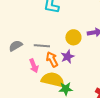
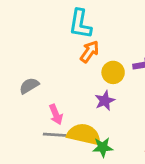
gray line: (42, 46) -> (55, 135), moved
orange arrow: (52, 59) -> (90, 52), moved, turned 63

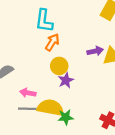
yellow circle: (113, 72) -> (59, 66), moved
pink arrow: (56, 114) -> (28, 93), turned 126

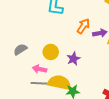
orange arrow: (52, 42) -> (83, 26), moved
yellow circle: (59, 66) -> (51, 52), moved

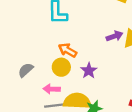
orange arrow: (83, 26) -> (68, 50), moved, turned -84

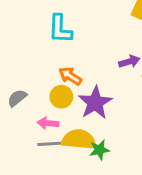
purple star: (89, 71) -> (95, 103), size x1.6

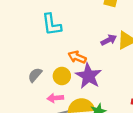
orange arrow: (70, 76) -> (77, 57), moved
gray semicircle: (17, 98) -> (35, 75), moved

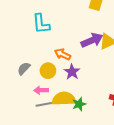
purple arrow: (109, 40) -> (92, 40), size x1.5
purple star: (89, 76) -> (72, 72), size x0.7

